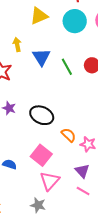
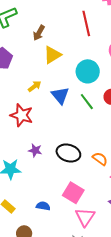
cyan circle: (75, 21) -> (88, 71), moved
yellow arrow: (17, 45) -> (35, 86), turned 72
orange semicircle: (69, 135) -> (100, 159), moved

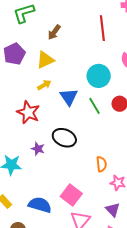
yellow triangle: (52, 55) -> (45, 60), moved
black ellipse: (68, 153) -> (64, 138), moved
orange semicircle: (100, 159) -> (101, 164), turned 42
blue semicircle: (43, 206) -> (40, 205), size x1.6

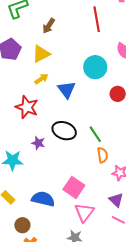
green line: (95, 106) -> (95, 134), moved

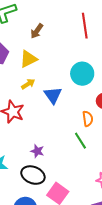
black ellipse: (64, 131) -> (33, 175), moved
purple star: (38, 143) -> (37, 151), moved
orange semicircle: (102, 155) -> (88, 119), moved

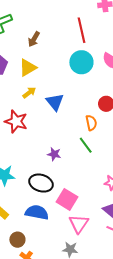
cyan circle: (82, 74) -> (81, 62), moved
purple star: (37, 151) -> (54, 154), moved

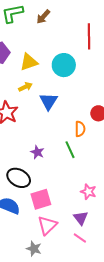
brown arrow: (34, 39) -> (43, 17), moved
cyan circle: (81, 62) -> (64, 65), moved
pink square: (67, 199) -> (41, 199), turned 30

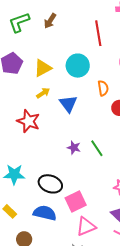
orange semicircle: (80, 129) -> (103, 88), moved
purple star: (37, 152) -> (74, 148), moved
pink triangle: (47, 225) -> (86, 226), turned 30

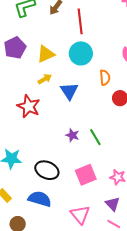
red line: (98, 33) -> (80, 21), moved
pink square: (76, 202) -> (86, 175), moved
pink triangle: (86, 226) -> (80, 215), turned -50

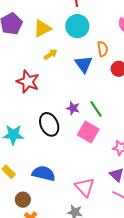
yellow arrow: (45, 79) -> (51, 54), moved
blue triangle: (69, 91) -> (84, 64), moved
black ellipse: (47, 170) -> (49, 124), moved, turned 45
pink square: (86, 175) -> (88, 132), moved, turned -35

